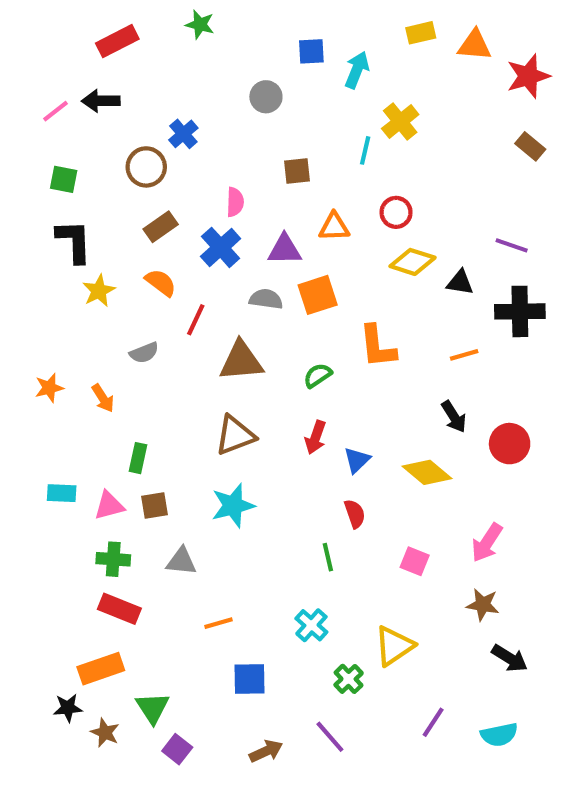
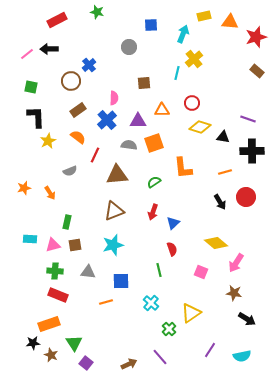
cyan arrow: (357, 70) -> (183, 34), moved
red circle: (510, 444) -> (246, 197), moved
yellow diamond: (427, 472) -> (216, 243), moved
blue square: (249, 679) -> (121, 281), moved

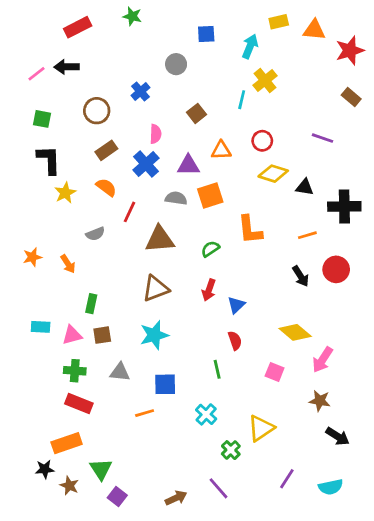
blue cross: (89, 65) -> (140, 92), moved
brown square: (144, 83) -> (197, 113), turned -32
purple line: (248, 119) -> (322, 138), moved

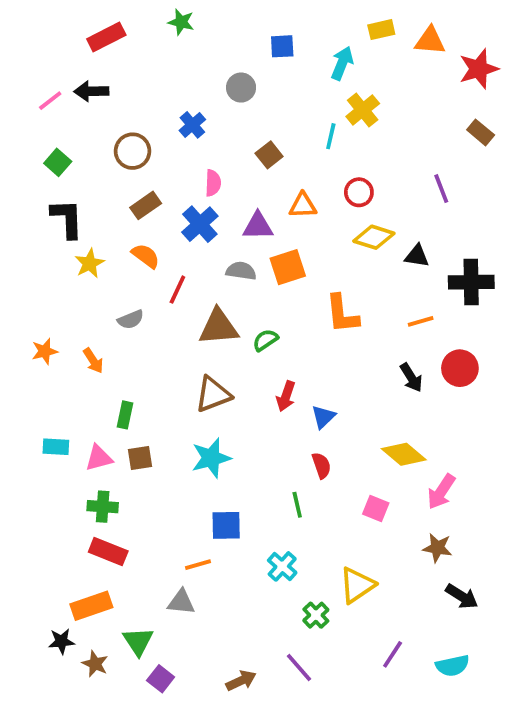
green square: (42, 119) -> (58, 162), turned 30
purple line: (322, 138) -> (441, 189), turned 50
green semicircle: (210, 249) -> (265, 340), moved
gray triangle: (120, 372) -> (181, 602), moved

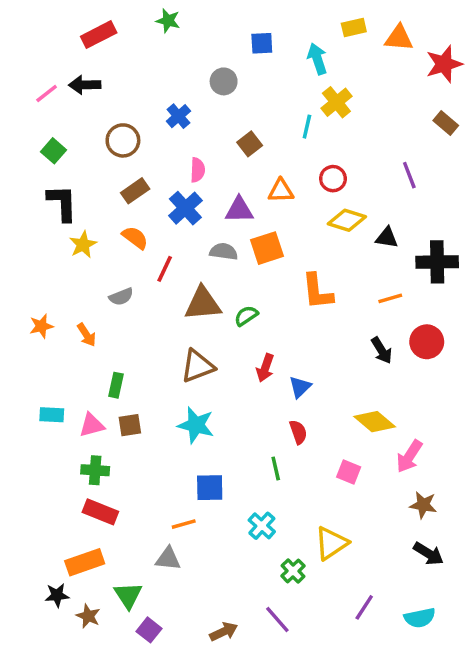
cyan arrow: (342, 63) -> (317, 59), turned -40
cyan star: (211, 458) -> (196, 425), turned 30
brown star: (437, 548) -> (423, 505), moved

